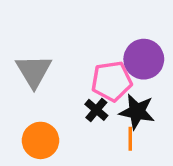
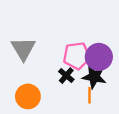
purple circle: (144, 59) -> (99, 57), moved

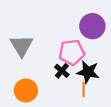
purple circle: (99, 57) -> (92, 26), moved

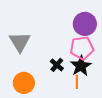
pink pentagon: (72, 52) -> (82, 48), moved
black star: (88, 72) -> (81, 66), turned 30

